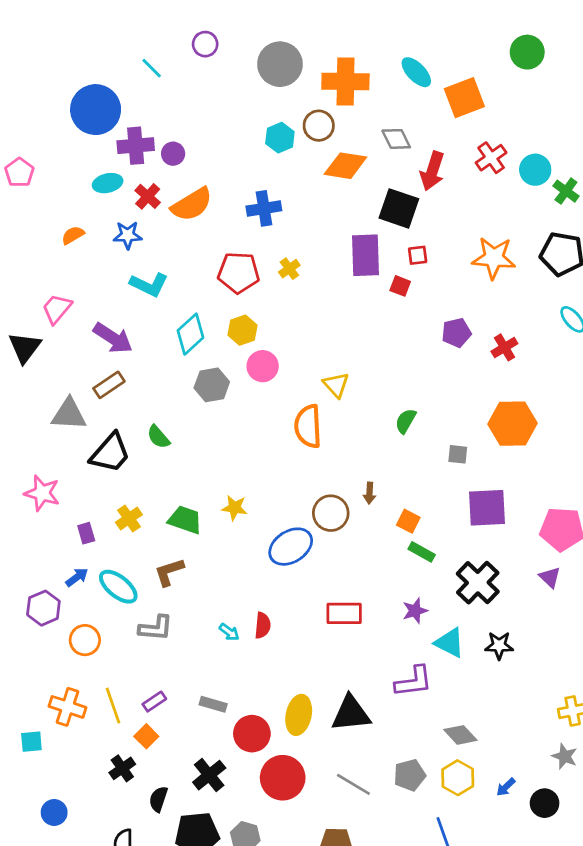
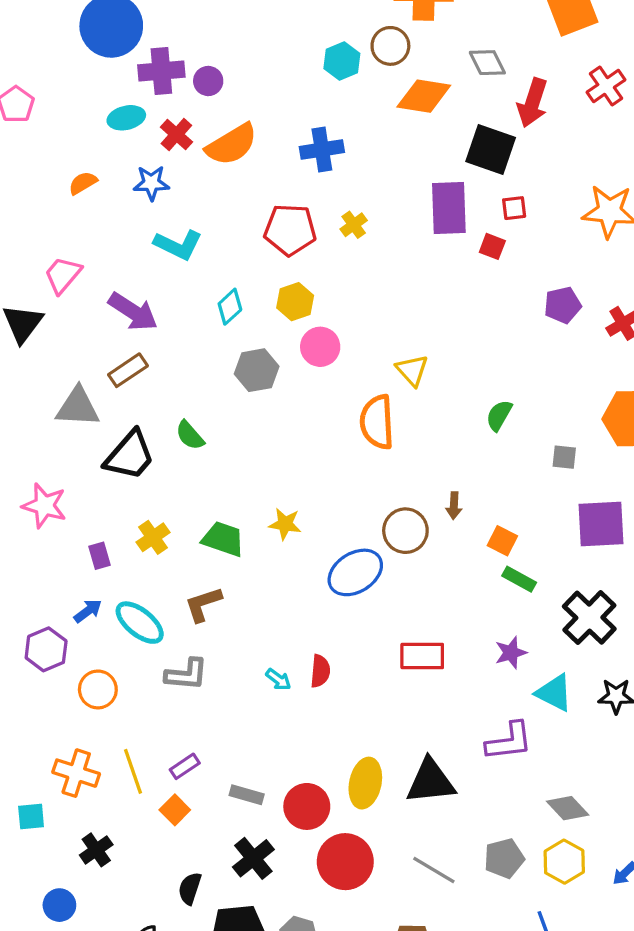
cyan diamond: (190, 334) -> (230, 307), size x0.7
gray rectangle: (213, 704) -> (247, 795), moved
black cross: (122, 768) -> (96, 850), moved

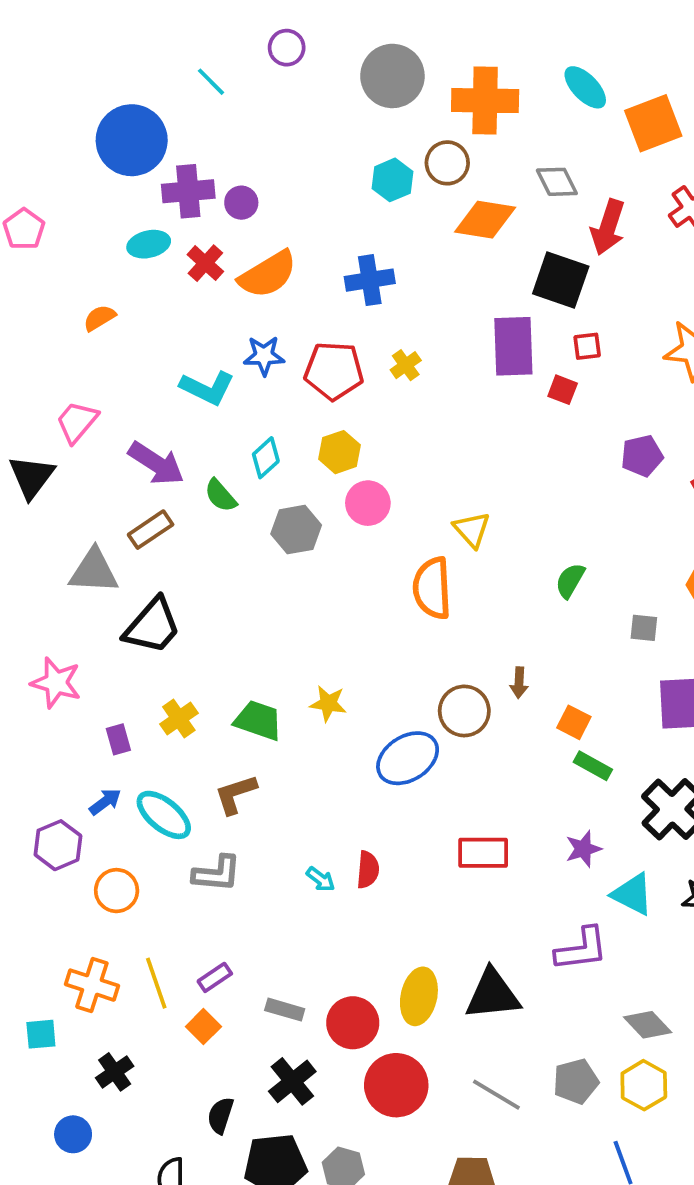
blue star: (151, 183) -> (264, 356), moved
green semicircle: (190, 435) -> (220, 496), moved

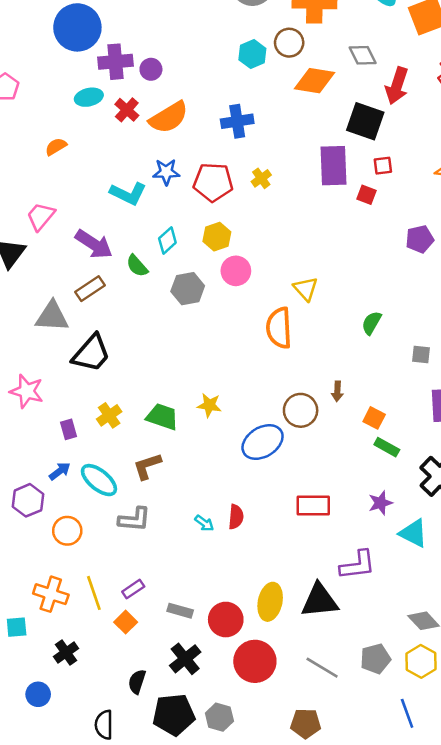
purple L-shape: (581, 949) -> (358, 565), moved

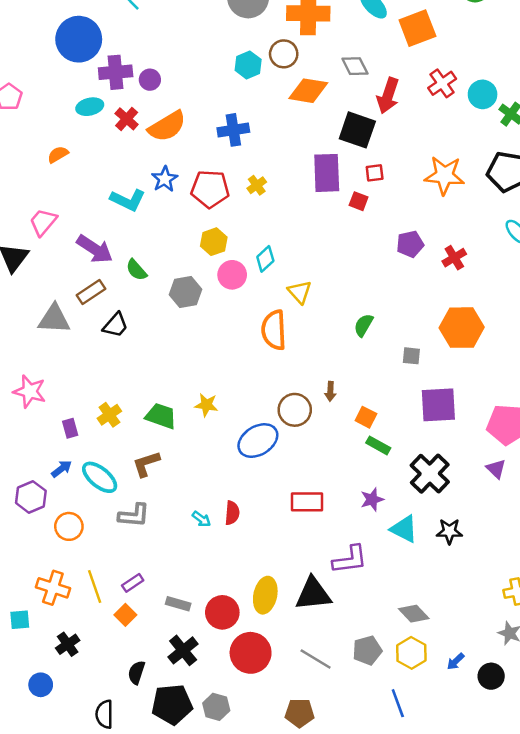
blue star: (166, 172) -> (165, 179), turned -30
cyan diamond: (167, 240) -> (265, 259), moved
black trapezoid: (91, 353) -> (116, 325), moved, size x0.7

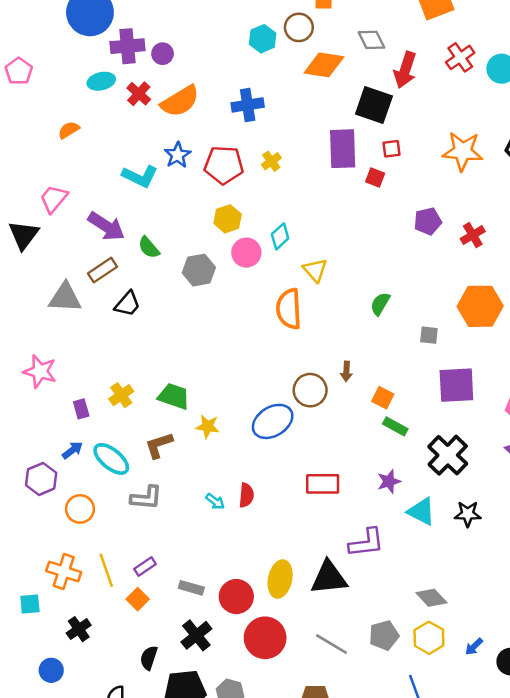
yellow star: (206, 405) -> (208, 426), moved

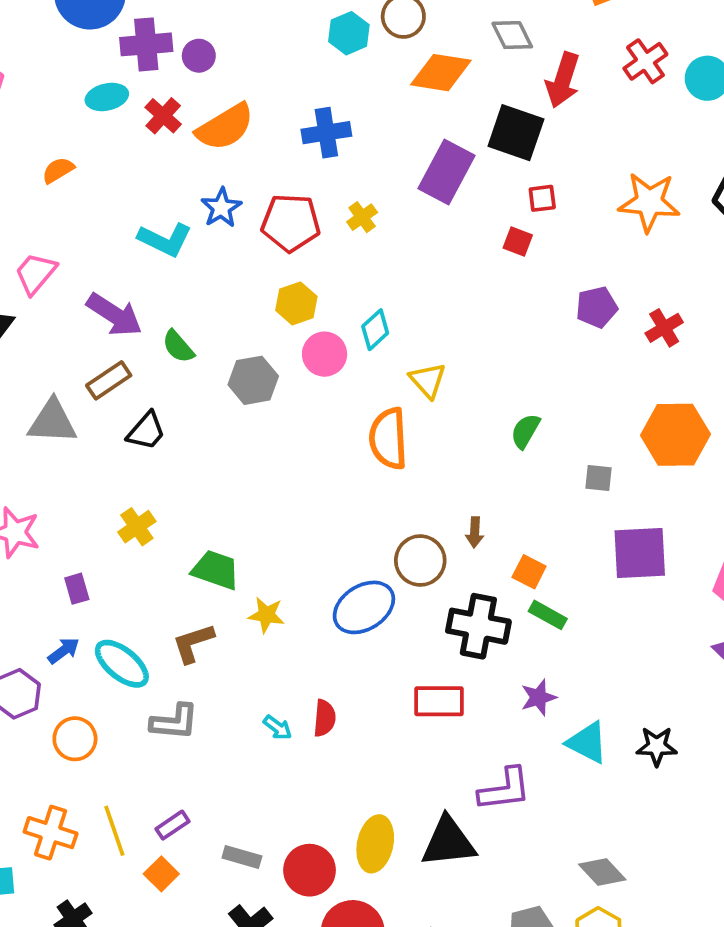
purple rectangle: (343, 149) -> (447, 172), moved, turned 30
yellow cross: (121, 395) -> (137, 527), moved
black cross: (448, 455) -> (478, 626), moved, turned -33

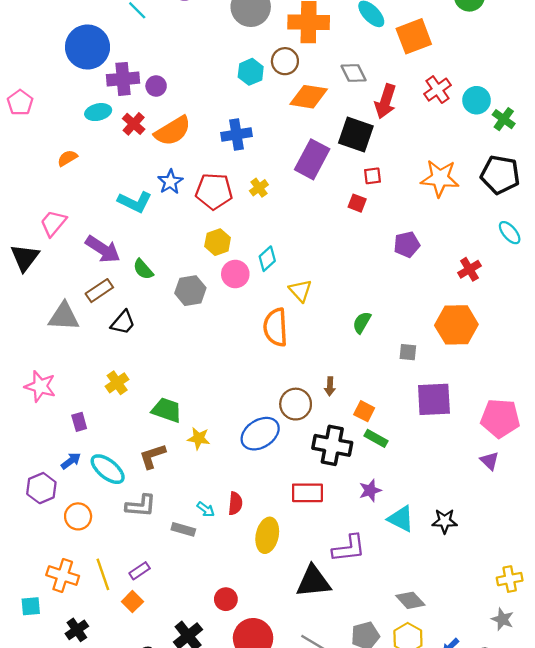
red cross: (664, 328) -> (469, 269), moved
yellow ellipse: (375, 844) -> (267, 535), moved
gray rectangle: (242, 857) -> (183, 529), moved
red circle: (310, 870) -> (226, 599), size x0.7

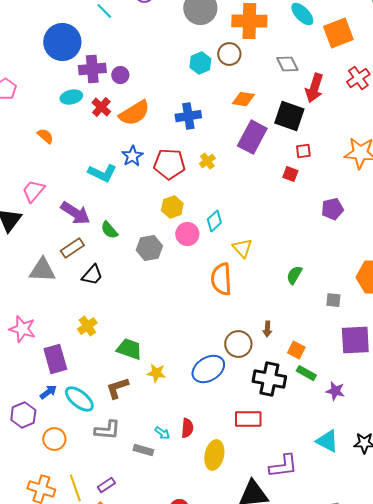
orange diamond: (309, 97) -> (243, 99), moved, size x0.7
orange semicircle: (67, 158) -> (45, 136), turned 72
purple rectangle: (79, 422) -> (55, 359), size x1.8
purple star: (370, 490) -> (335, 391), moved, turned 30

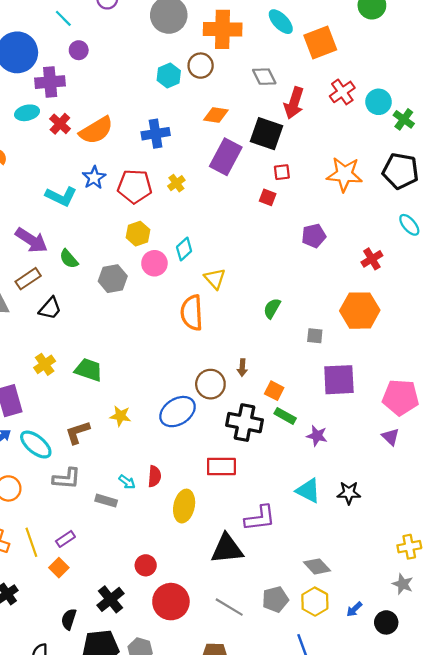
purple circle: (120, 75) -> (79, 50), moved
green trapezoid: (129, 349) -> (89, 370), moved

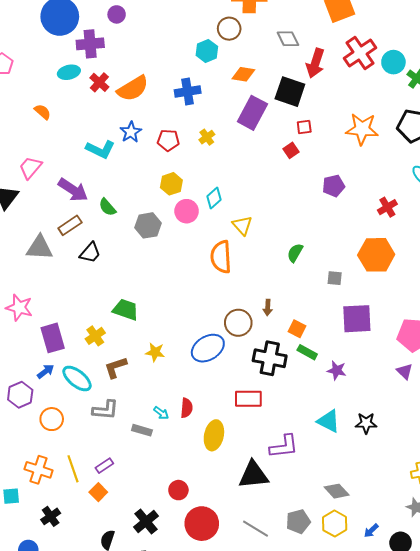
cyan hexagon: (169, 75) -> (207, 51), moved
red cross: (342, 92) -> (360, 53), size x1.4
red pentagon: (135, 186) -> (168, 140), size x0.7
red square: (268, 197) -> (291, 150), turned 35
yellow cross: (45, 364) -> (95, 336), moved

